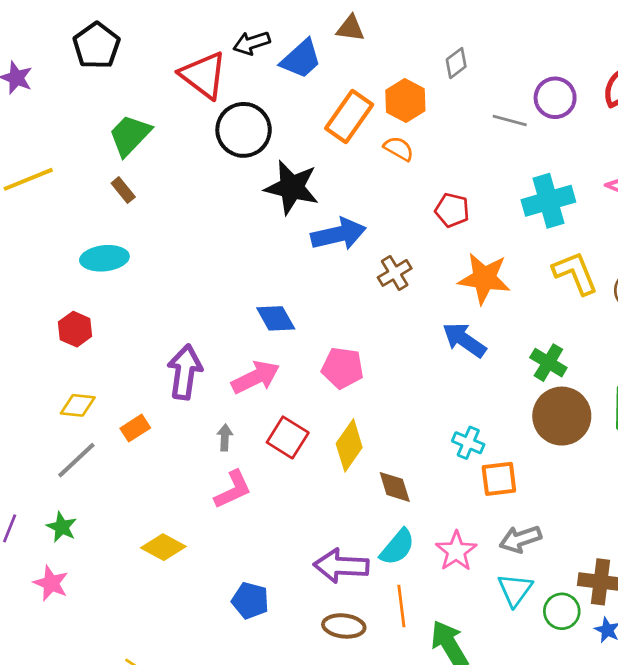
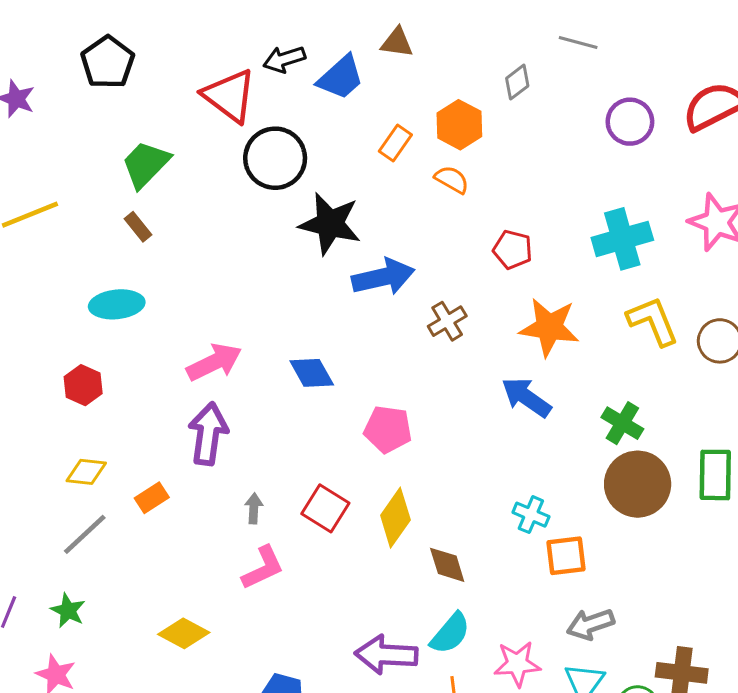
orange rectangle: (349, 117) -> (395, 143), size x0.6
gray line: (510, 121) -> (578, 42), moved
pink arrow: (256, 377) -> (214, 362), moved
pink star: (456, 551) -> (517, 664), moved, turned 30

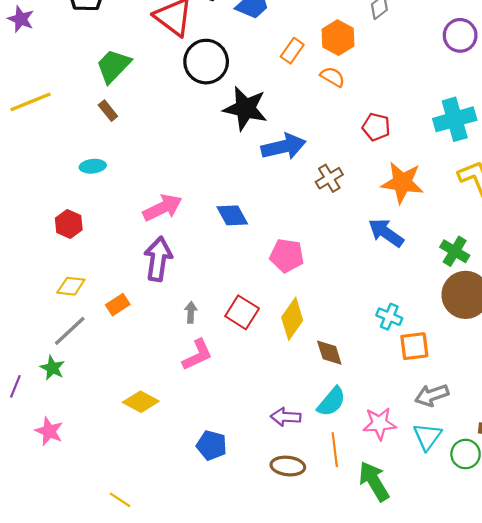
cyan ellipse: (117, 304) -> (93, 166), size x0.7
green star: (68, 610) -> (52, 368), moved
purple arrow: (386, 655) -> (286, 417), size x0.7

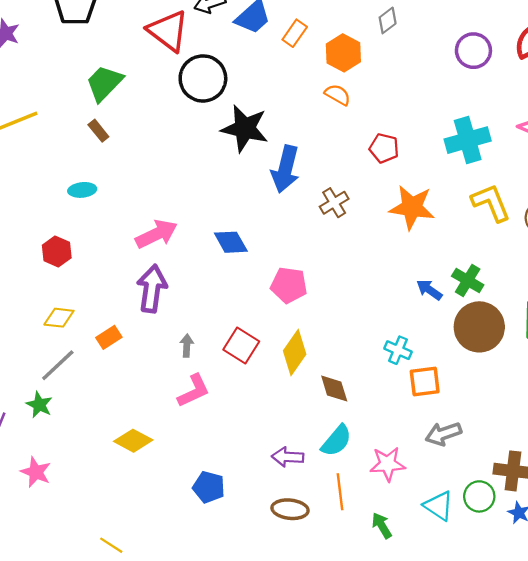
orange rectangle: (292, 51) -> (295, 33), moved
blue arrow: (283, 147) -> (285, 169), turned 117
blue arrow: (386, 233) -> (429, 290), moved, size x0.7
cyan triangle: (427, 437) -> (439, 506), moved, turned -32
green arrow: (374, 481) -> (382, 525), size x0.6

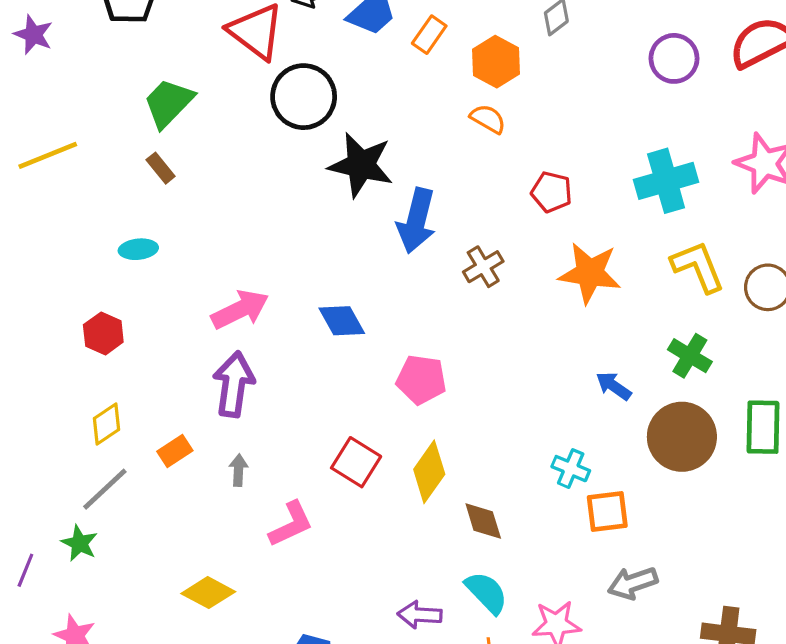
green cross: (468, 280) -> (690, 356), moved
yellow diamond: (59, 318) -> (107, 424), turned -40
gray arrow: (187, 346) -> (238, 470), moved
cyan semicircle: (336, 441) -> (486, 593), turned -84

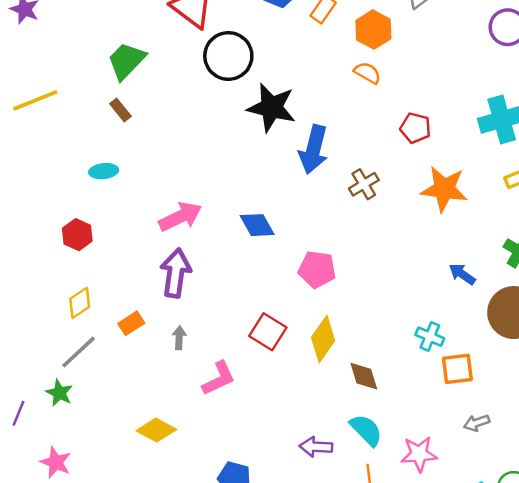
gray arrow: (633, 583) -> (477, 423), size x0.7

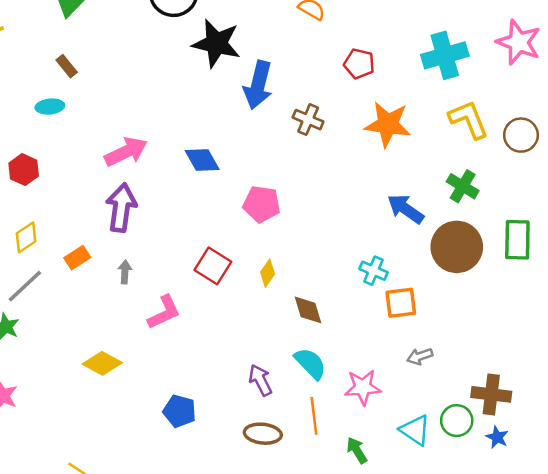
brown rectangle: (120, 110) -> (67, 66), moved
brown cross: (364, 184) -> (308, 120), turned -36
blue arrow: (462, 274) -> (406, 209), size x1.4
yellow diamond: (323, 339) -> (268, 273), size x0.6
purple arrow: (316, 447) -> (260, 380), turned 60

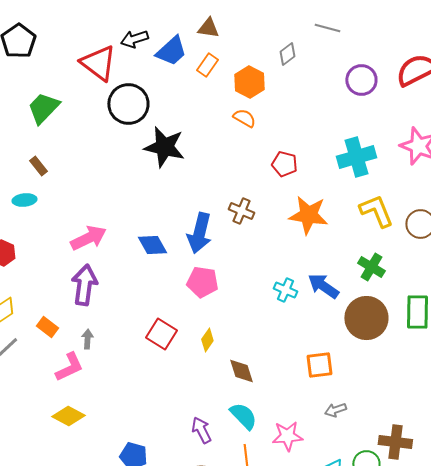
blue arrow: (258, 85) -> (199, 233), moved
orange rectangle: (77, 258) -> (47, 327), turned 70
cyan cross: (373, 271) -> (285, 290), moved
pink L-shape: (164, 312) -> (69, 367), moved

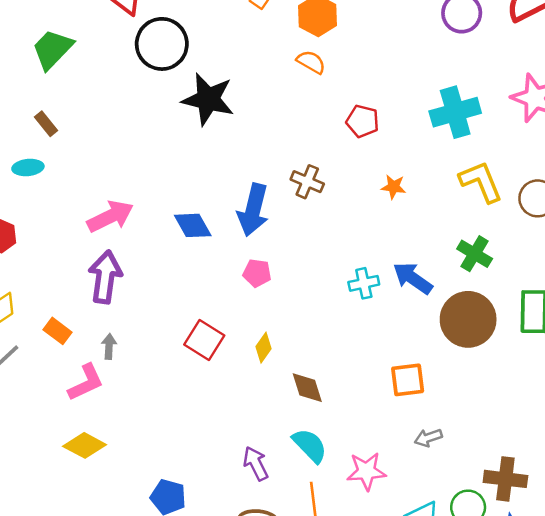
orange star: (308, 215) -> (393, 187), size x0.5
pink pentagon: (202, 282) -> (257, 273), size x0.7
cyan cross: (285, 290) -> (364, 283), turned -35

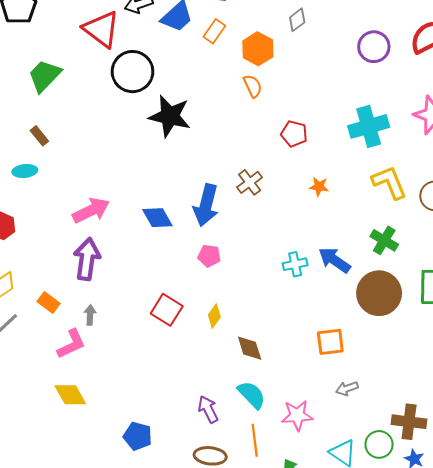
orange semicircle: (311, 62) -> (253, 86), turned 35
brown cross: (307, 182) -> (250, 182), turned 30
yellow diamond: (85, 445) -> (70, 395), turned 32

